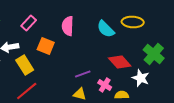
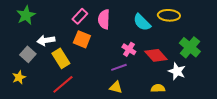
pink rectangle: (29, 23) -> (80, 16), moved
pink cross: (105, 85) -> (129, 49), moved

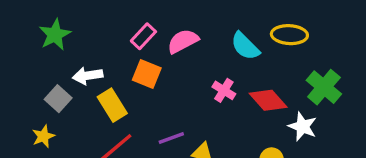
pink semicircle: (104, 19) -> (183, 41), turned 60
purple line: (119, 67) -> (171, 138), moved

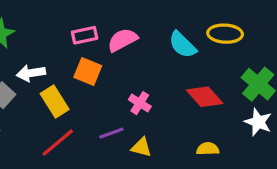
pink rectangle: (143, 36) -> (85, 35), turned 35
pink cross: (224, 90) -> (140, 103), moved
white star: (303, 127) -> (258, 122), moved

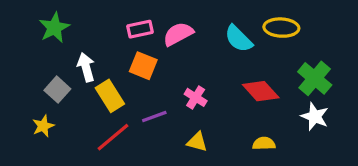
white arrow: (31, 73) -> (86, 67), turned 84
purple line: (111, 133) -> (154, 117), moved

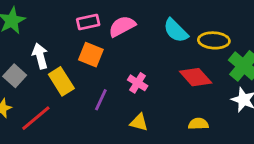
yellow ellipse: (281, 28) -> (214, 40), moved
purple line: (154, 117) -> (101, 100), turned -45
red line: (113, 137) -> (36, 118), moved

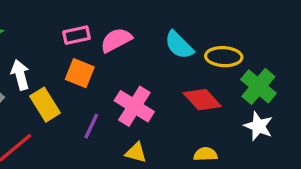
pink cross: (138, 83) -> (134, 106), size x1.6

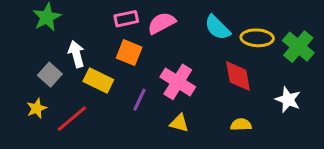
green cross: (258, 86) -> (298, 47), moved
red diamond: (202, 100) -> (238, 76), turned 32
yellow rectangle: (45, 105) -> (98, 80), turned -32

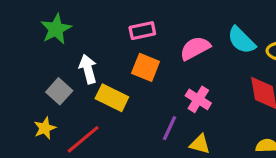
pink semicircle: (162, 23) -> (195, 48), moved
pink cross: (178, 82) -> (198, 99), size x0.7
purple line: (140, 100) -> (170, 128), moved

